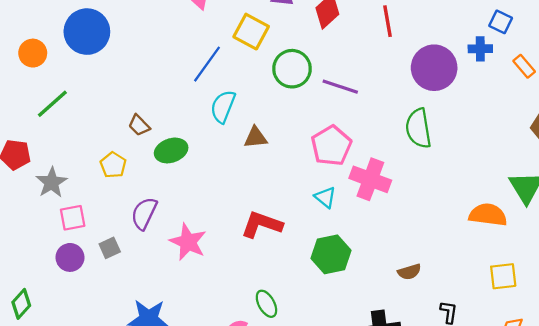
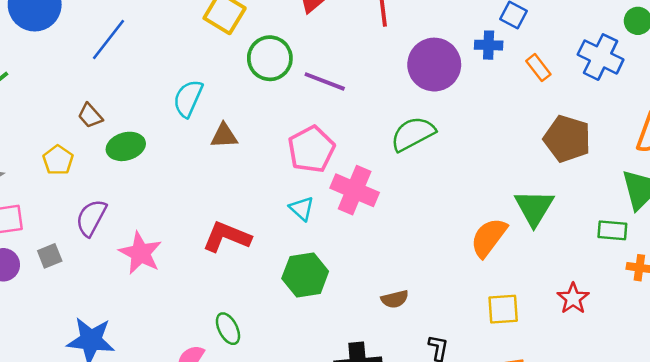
blue line: (207, 64) -> (109, 39), moved
green semicircle: (418, 128) -> (413, 134), turned 69
orange semicircle: (488, 215) -> (489, 237), turned -63

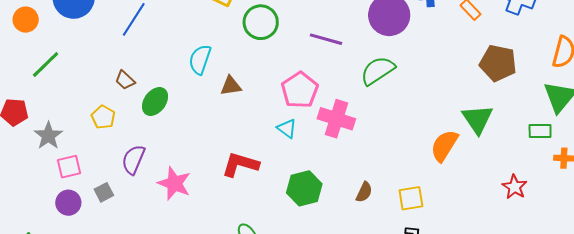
purple line: (325, 81) -> (326, 39), moved
green ellipse: (126, 146) -> (155, 101), turned -32
cyan triangle: (302, 209) -> (287, 129), moved
brown semicircle: (395, 299) -> (364, 192), moved, turned -45
yellow square: (503, 309) -> (411, 198), moved

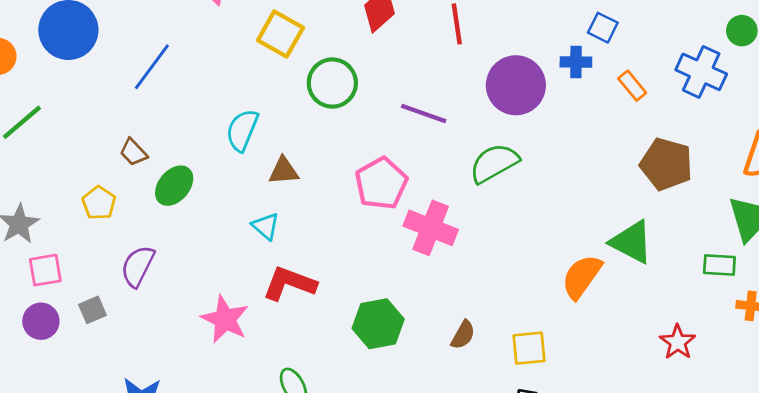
green triangle: (478, 119) -> (632, 242), turned -32
cyan triangle: (287, 129) -> (266, 226), moved
pink star: (174, 183) -> (225, 319), moved

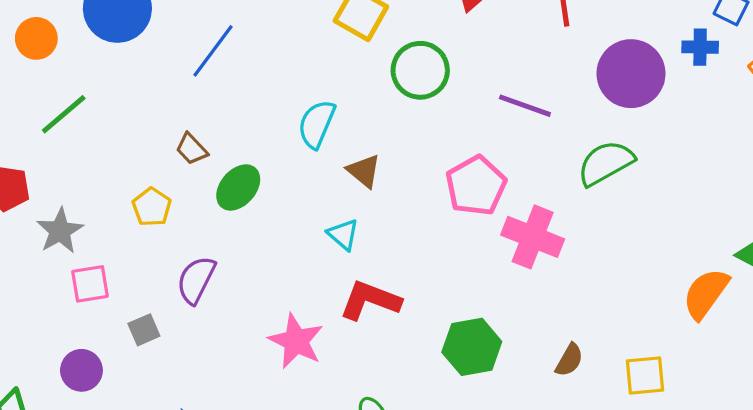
brown triangle: (284, 171) -> (364, 171), turned 44
purple circle: (41, 321) -> (81, 370), moved

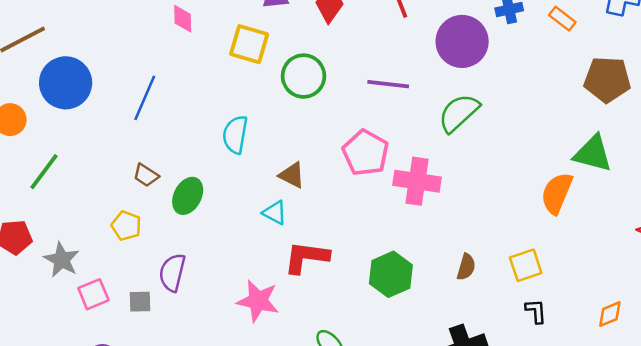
brown triangle: (364, 171) -> (292, 175), moved
gray square: (144, 330) -> (140, 302), moved, turned 35

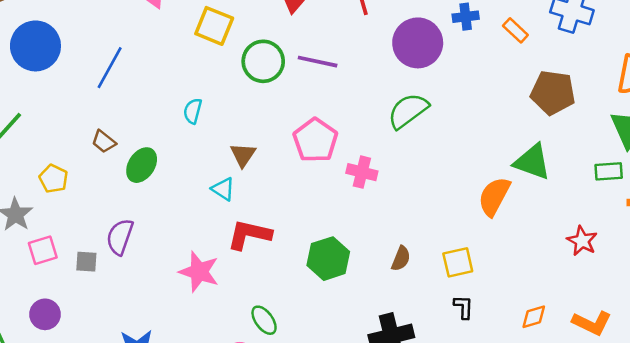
purple line: (388, 84) -> (318, 62), moved
cyan semicircle: (235, 135) -> (193, 111), size x0.7
brown triangle: (292, 175) -> (243, 155), turned 32
pink cross: (417, 181) -> (362, 172), size x0.7
yellow pentagon: (126, 226) -> (54, 179), moved

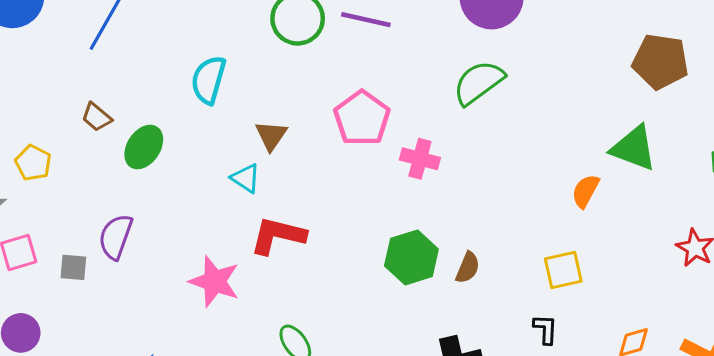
cyan semicircle: (193, 111) -> (209, 80), size x1.5
orange semicircle: (494, 196) -> (585, 191), size x0.7
green hexagon: (328, 259) -> (411, 257), moved
yellow square: (458, 262) -> (563, 270), moved

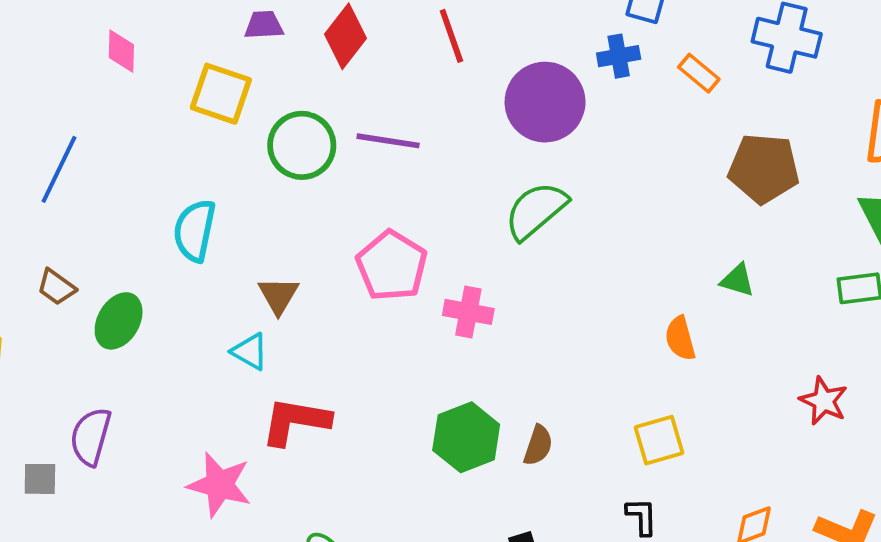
green triangle: (634, 148) -> (737, 280), size x0.6
orange semicircle: (585, 191) -> (680, 338), turned -40

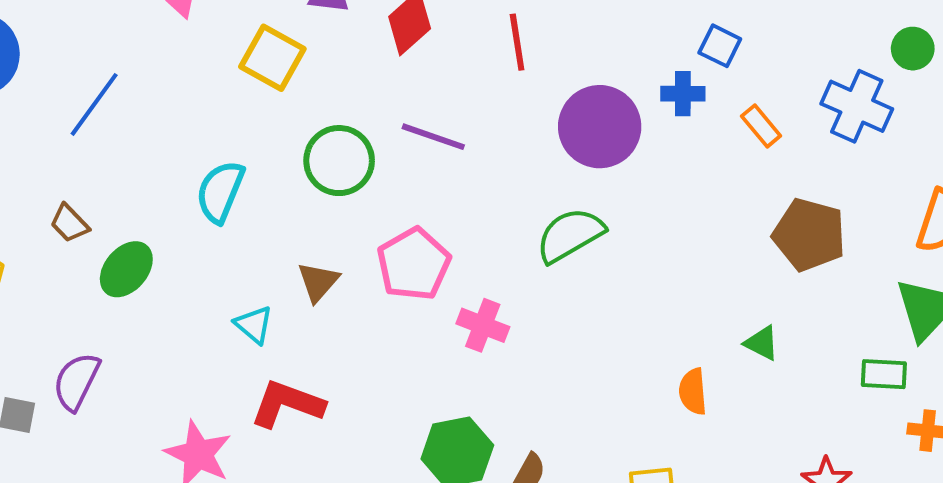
green circle: (302, 145) -> (339, 161), moved
brown triangle: (278, 295) -> (318, 282), moved

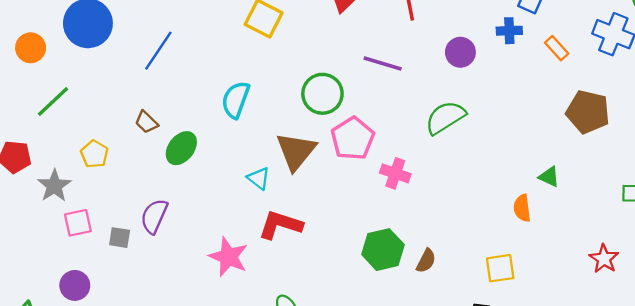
purple circle: (600, 127) -> (460, 52), size x0.6
purple line: (433, 137) -> (383, 64), moved
green circle: (339, 161) -> (322, 94), moved
brown triangle: (318, 282) -> (296, 151), size x1.6
green triangle: (762, 343) -> (549, 177), moved

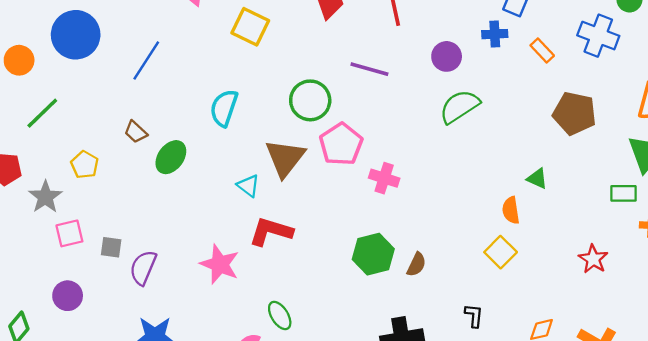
green semicircle: (445, 118) -> (459, 107), moved
purple semicircle: (154, 216) -> (143, 268), moved
yellow square: (500, 268) -> (501, 252), moved, turned -36

